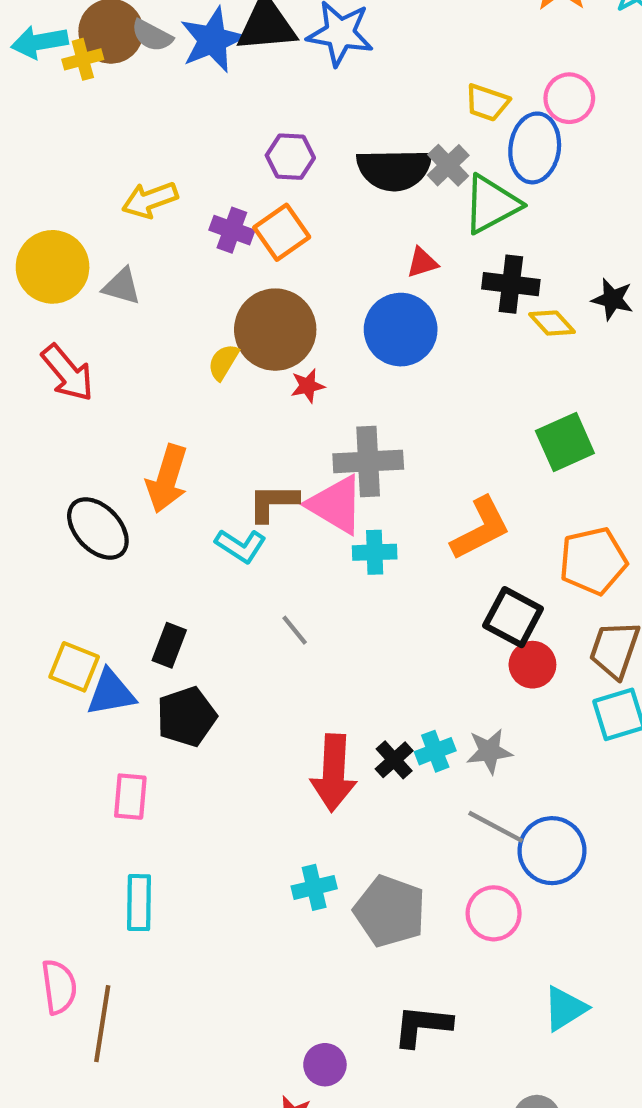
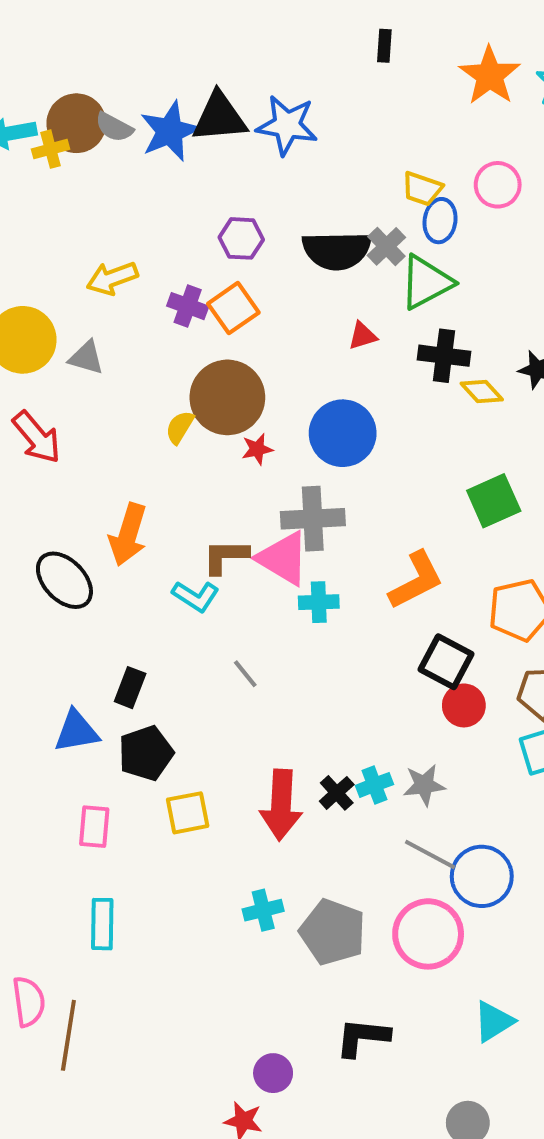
blue ellipse: (535, 148) -> (440, 221), moved, size x0.7
blue circle: (401, 330) -> (343, 433), moved
yellow square: (74, 667) -> (188, 813), moved, turned -33
pink circle: (494, 913) -> (428, 934), size x1.4

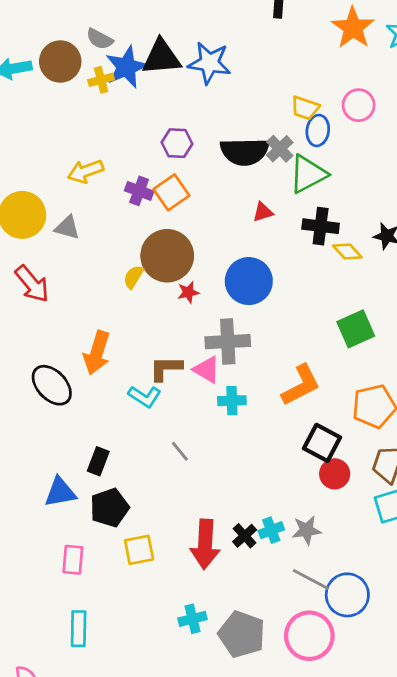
gray semicircle: (114, 127) -> (100, 39), moved
yellow cross: (51, 149) -> (101, 80), moved
pink triangle: (283, 558) -> (207, 370), size x0.7

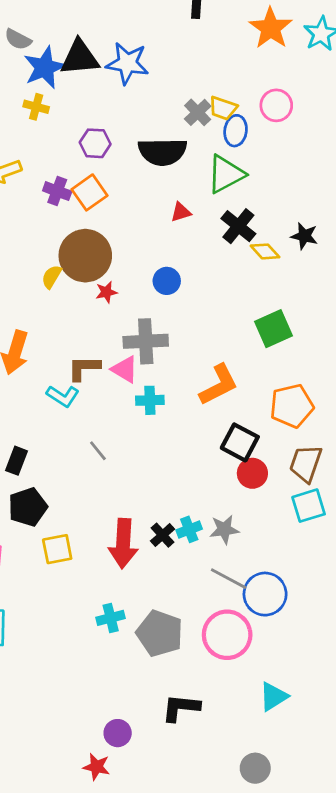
yellow cross: (101, 80) -> (36, 107), moved, turned 30
gray cross: (280, 149) -> (198, 112), moved
black cross: (321, 226) -> (238, 226), turned 32
blue circle: (249, 281) -> (167, 281), size x0.6

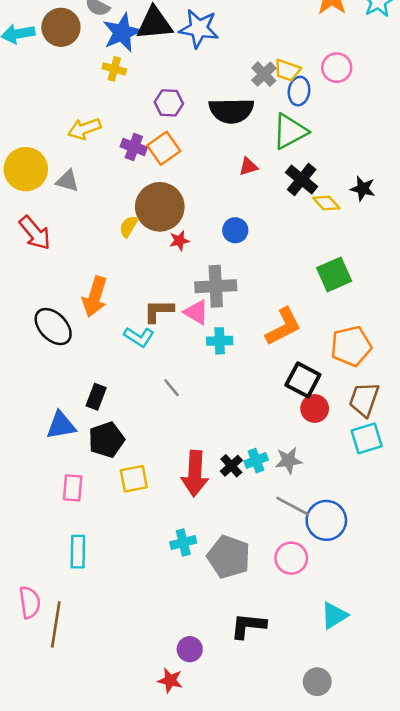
pink circle: (227, 635) -> (291, 558), size x0.7

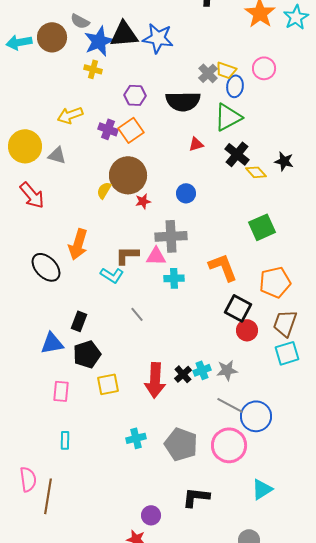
pink triangle: (196, 312) -> (156, 256), turned -30
orange L-shape: (283, 327) -> (223, 267), turned -84
cyan cross: (183, 542) -> (136, 438), moved
cyan rectangle: (78, 552) -> (65, 440), size x0.7
pink circle: (291, 558) -> (229, 445), size x1.4

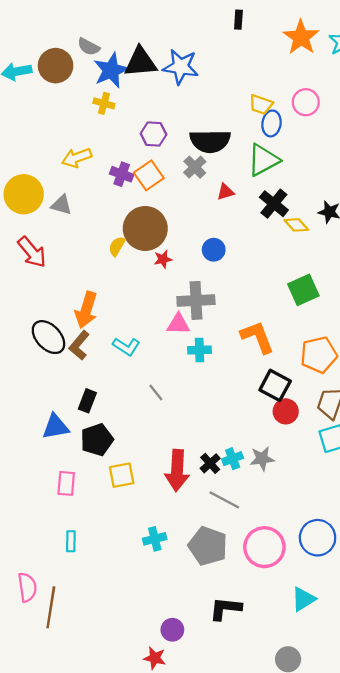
gray cross: (208, 73) -> (195, 167), moved
brown L-shape: (127, 255) -> (79, 345), moved, turned -50
gray line: (230, 405) -> (224, 500), moved
blue circle: (256, 416) -> (318, 538), moved

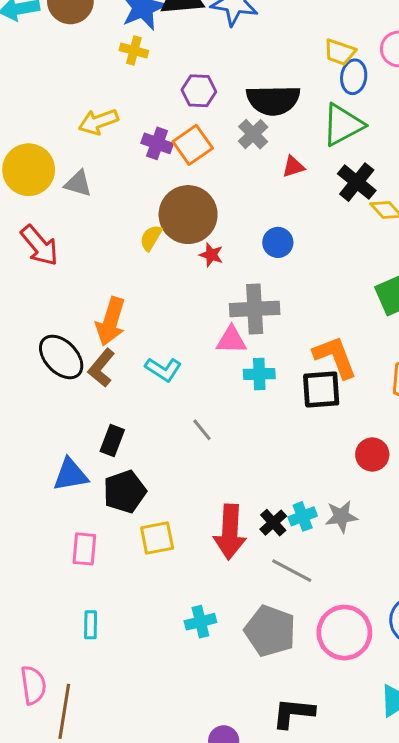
red star: (163, 259) -> (211, 255), turned 30
black square: (275, 385) -> (321, 389), moved, turned -32

